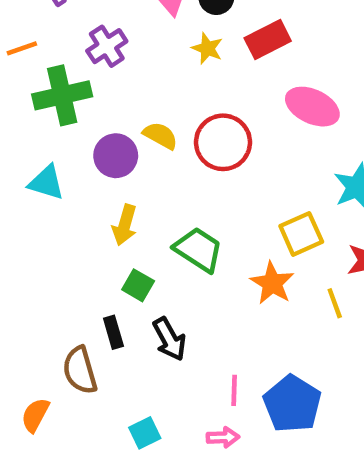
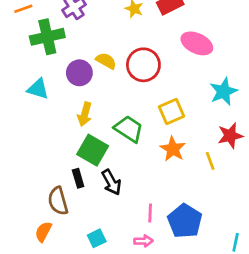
yellow square: (301, 234) -> (171, 112), moved
green square: (138, 285) -> (93, 150), size x1.6
orange semicircle: (35, 415) -> (43, 232), moved

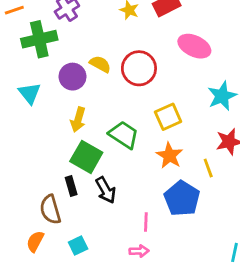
cyan triangle: (38, 89) -> (30, 93), turned 35
blue pentagon: (185, 221) -> (182, 198), moved
cyan square: (97, 238) -> (78, 246), moved

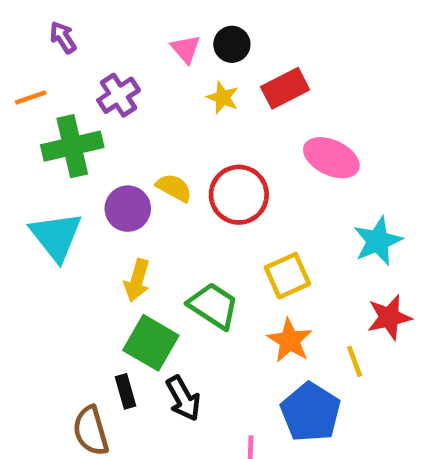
cyan triangle: (30, 93) -> (56, 236), size x1.4

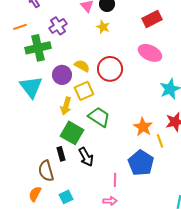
red rectangle: (285, 88) -> (152, 19), moved
yellow square: (287, 276) -> (84, 91), moved
orange star: (290, 340) -> (143, 127), moved

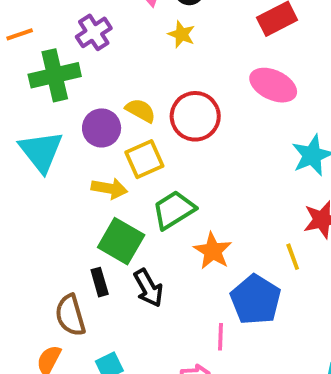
yellow arrow: (66, 106) -> (109, 188), turned -96
green trapezoid: (99, 117) -> (174, 210), turned -65
orange star: (143, 127) -> (213, 251), moved
pink line: (115, 180) -> (221, 337), moved

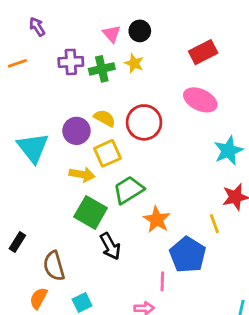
purple cross: (94, 32) -> (71, 62), turned 30
green cross: (55, 75) -> (102, 69), moved, size x0.7
black rectangle: (100, 282) -> (17, 242), moved, turned 48

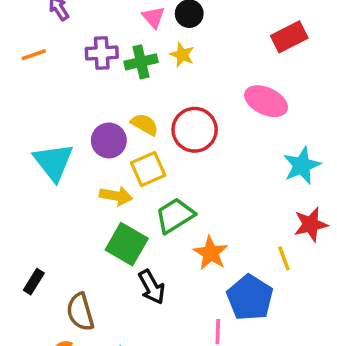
red rectangle: (203, 52) -> (289, 37), moved

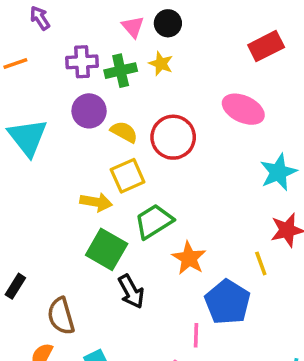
purple circle: (109, 140) -> (89, 111), moved
cyan triangle: (53, 162) -> (28, 137), moved

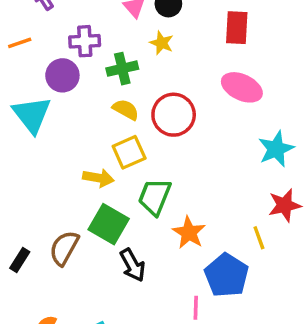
red rectangle: (266, 46) -> (237, 28), moved, turned -60
green cross: (121, 71) -> (122, 69), moved
purple circle: (89, 111) -> (62, 75), moved
green trapezoid: (154, 221) -> (155, 197), turned -36
brown semicircle: (61, 316) -> (64, 248), moved, turned 45

